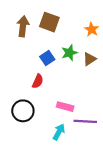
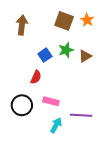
brown square: (49, 22) -> (64, 21), moved
orange star: (92, 29) -> (87, 20), moved
pink rectangle: (65, 107) -> (51, 101), moved

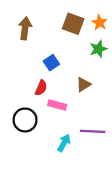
green star: (66, 50) -> (98, 49), moved
brown triangle: (85, 56) -> (83, 84), moved
pink rectangle: (51, 101) -> (57, 105), moved

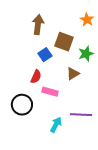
brown square: (73, 24) -> (64, 42), moved
brown arrow: (25, 28) -> (38, 25), moved
green star: (98, 49) -> (86, 54), moved

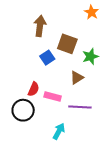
orange star: (87, 20) -> (91, 12), moved
red semicircle: (36, 77) -> (34, 89), moved
purple line: (81, 115) -> (80, 107), moved

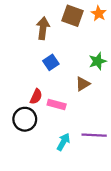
brown square: (67, 44) -> (73, 16), moved
purple line: (80, 107) -> (94, 135), moved

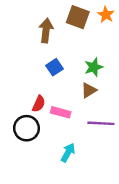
green star: (98, 61) -> (94, 67), moved
purple line: (94, 135) -> (101, 123), moved

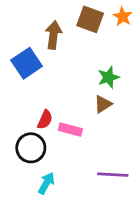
blue square: (55, 67) -> (27, 63), moved, size x1.5
purple line: (101, 123) -> (113, 175), moved
cyan arrow: (68, 153) -> (46, 183), moved

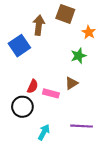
orange star: (123, 17) -> (89, 32), moved
brown triangle: (103, 104) -> (71, 83), moved
cyan arrow: (46, 183) -> (44, 132), moved

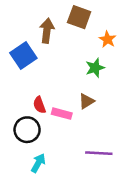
red semicircle: (33, 86) -> (39, 105), turned 136
cyan arrow: (44, 132) -> (38, 163), moved

